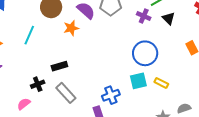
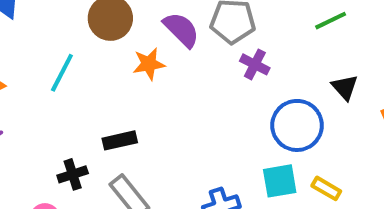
purple cross: (144, 16) -> (255, 64), moved
black triangle: (169, 18) -> (345, 87), moved

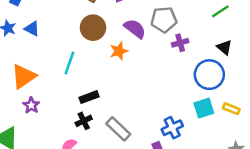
purple cross: (255, 64) -> (180, 43), turned -35
black triangle: (345, 87) -> (224, 47), moved
black rectangle: (120, 140) -> (89, 97), moved

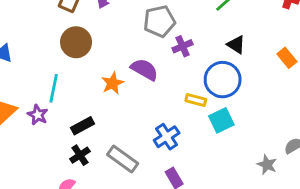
purple semicircle: (135, 29) -> (144, 69), moved
orange star: (119, 51) -> (113, 83), moved
purple star: (31, 105) -> (38, 115), moved
yellow rectangle: (231, 109) -> (196, 100), moved
blue cross: (172, 128) -> (167, 137), moved

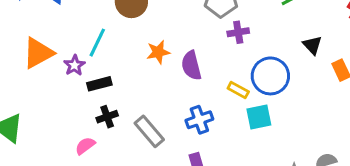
black triangle: (236, 45) -> (312, 45), moved
purple semicircle: (144, 69) -> (191, 66), moved, turned -148
black rectangle: (82, 126) -> (99, 84), moved

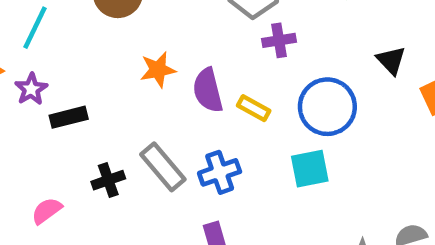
cyan line: (97, 43) -> (35, 28), moved
yellow rectangle: (238, 90) -> (254, 108), moved
black cross: (107, 117) -> (108, 180), moved
gray rectangle: (149, 131) -> (163, 167), moved

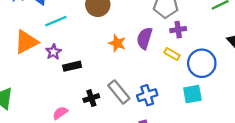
cyan line: (35, 28) -> (56, 21), turned 40
orange star: (158, 70) -> (117, 43), turned 30
purple semicircle: (208, 90) -> (144, 38), moved, turned 30
yellow rectangle: (254, 108) -> (172, 54), moved

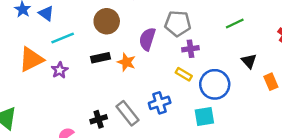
purple semicircle: (144, 38) -> (147, 39), moved
black rectangle: (72, 66) -> (100, 58), moved
blue cross: (147, 95) -> (160, 103), moved

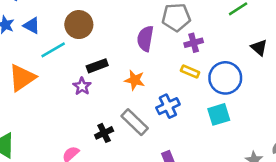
brown circle: (107, 21) -> (79, 25), moved
orange star: (126, 62) -> (135, 80), moved
purple star: (60, 70) -> (82, 86), moved

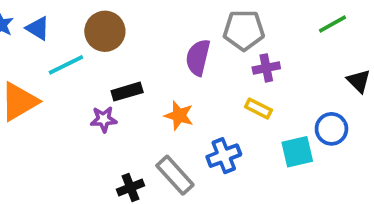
blue circle: (225, 78) -> (331, 129), moved, size x0.7
purple star: (82, 86) -> (104, 119), turned 30
cyan square: (219, 114) -> (297, 152), moved

